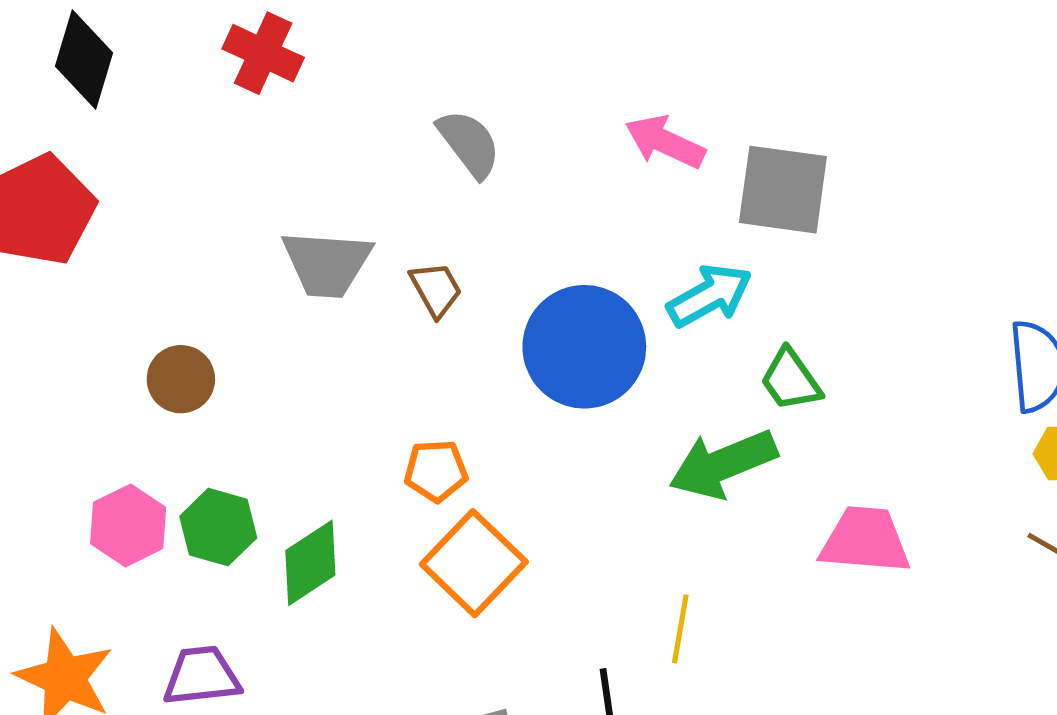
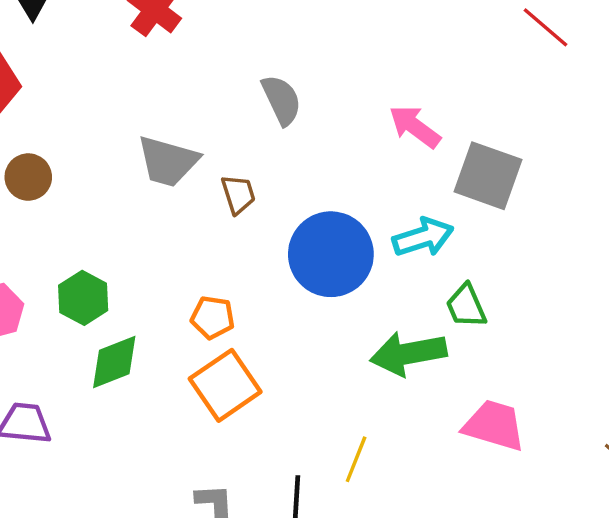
brown circle: (181, 379) -> (28, 177), moved
green hexagon: (218, 527) -> (83, 298), moved

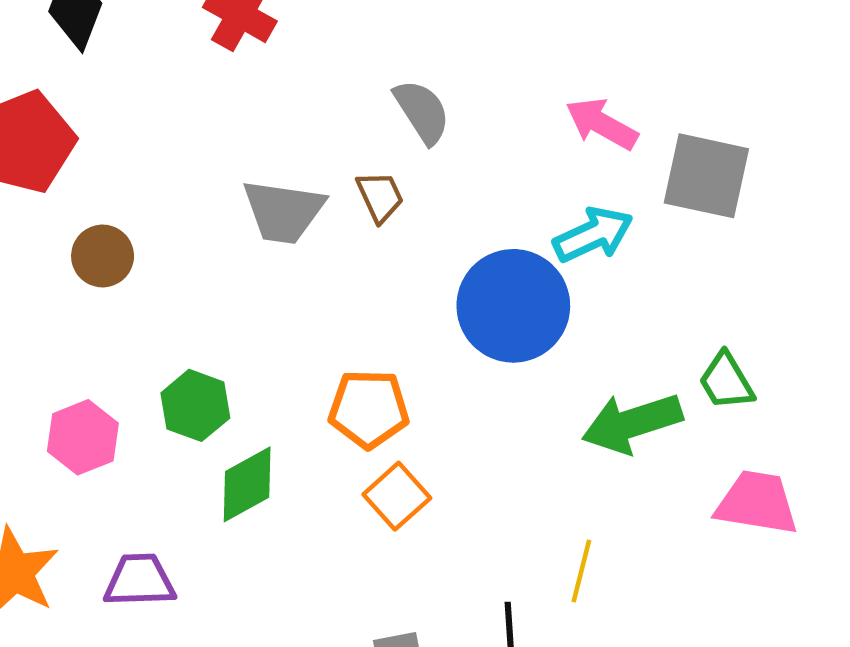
brown trapezoid: (238, 194) -> (380, 196), moved
cyan arrow: (423, 237) -> (593, 235), moved
green trapezoid: (466, 306) -> (726, 381), moved
orange pentagon: (213, 317) -> (369, 409), size x1.4
orange square: (225, 385) -> (397, 496), size x0.7

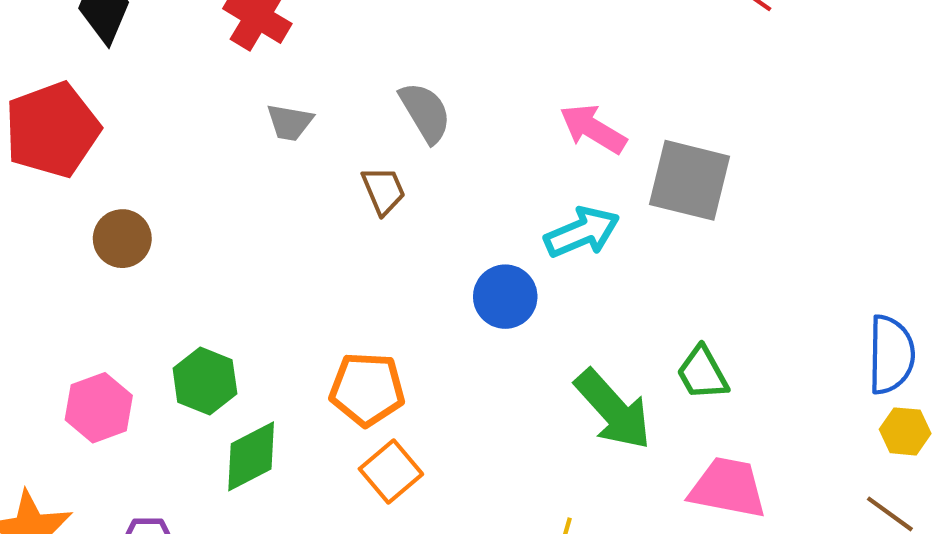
gray trapezoid: (283, 211) -> (290, 122), moved, size x0.6
blue circle: (513, 306) -> (505, 297), size x0.6
green arrow: (632, 423) -> (613, 410), turned -116

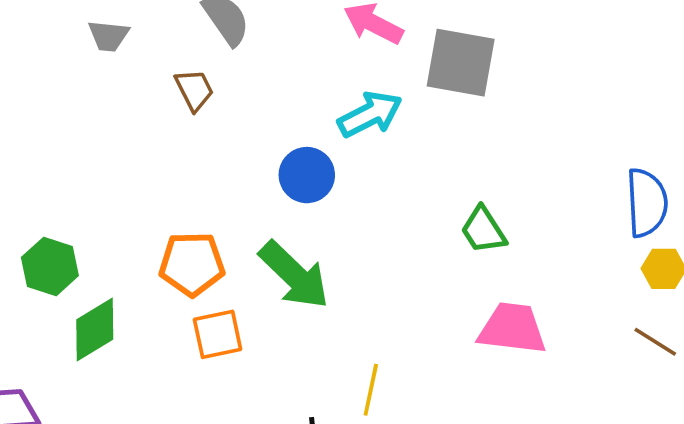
green arrow: (613, 410) -> (294, 275), moved
orange square: (391, 471) -> (218, 334), turned 32

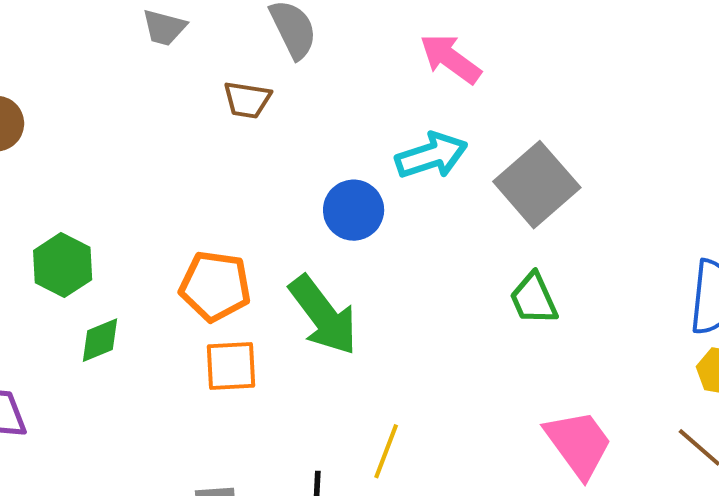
gray square: (461, 63) -> (537, 185), moved, turned 30
brown trapezoid: (194, 90) -> (247, 100), turned 117
pink trapezoid: (512, 328) -> (578, 444), moved, turned 38
green diamond: (95, 329) -> (100, 340), size x0.7

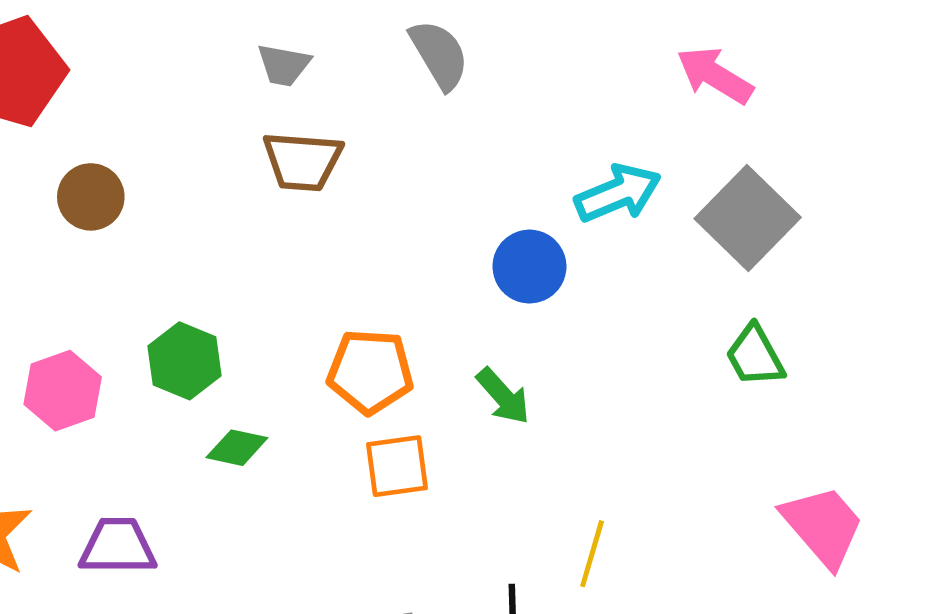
pink arrow: (450, 59) -> (715, 75), moved
brown trapezoid: (247, 100) -> (303, 161), moved, size x1.4
green arrow: (323, 315) -> (503, 396), size x0.6
green diamond: (100, 340) -> (237, 448), turned 39

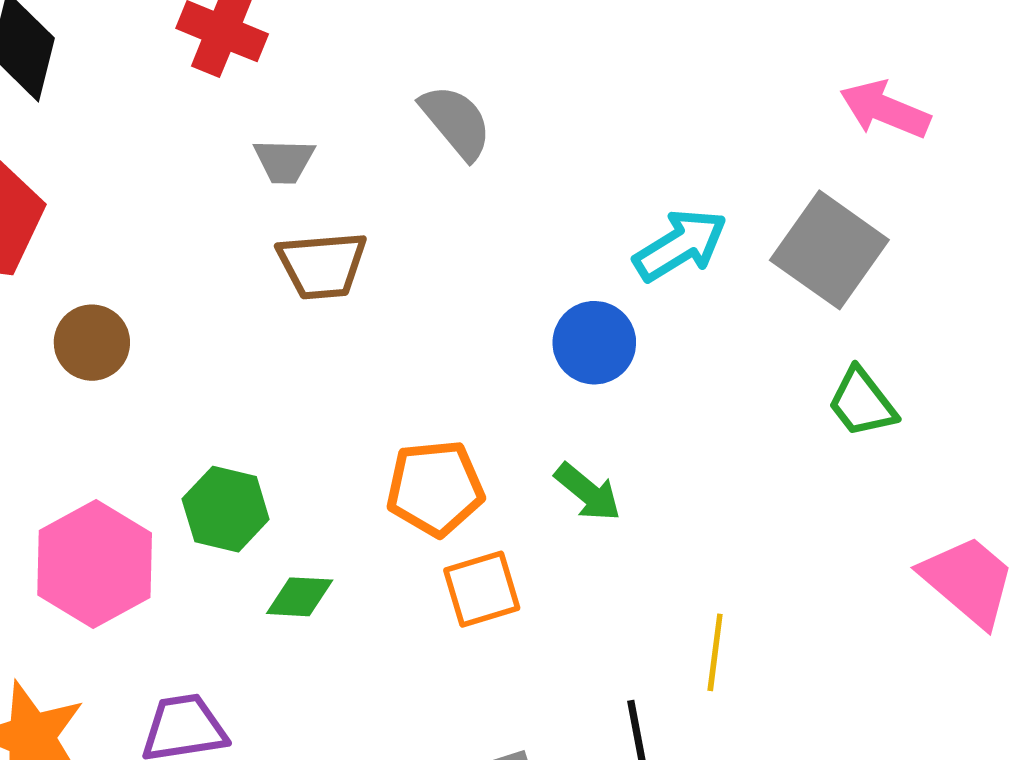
pink arrow: (715, 75) -> (885, 109), moved
pink hexagon: (63, 391) -> (95, 564), size x1.4

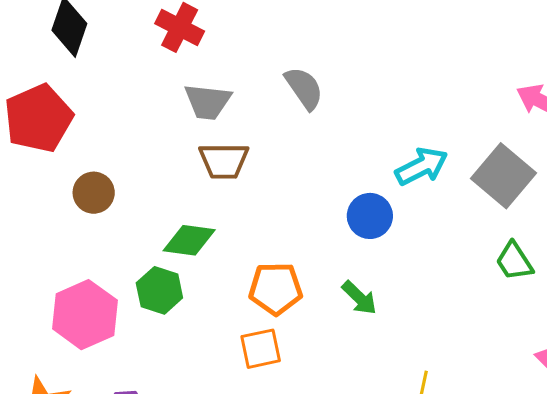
gray trapezoid: (284, 161) -> (208, 102), size x1.4
orange square: (482, 589) -> (261, 349), moved
green diamond: (300, 597) -> (189, 240), moved, size x1.4

